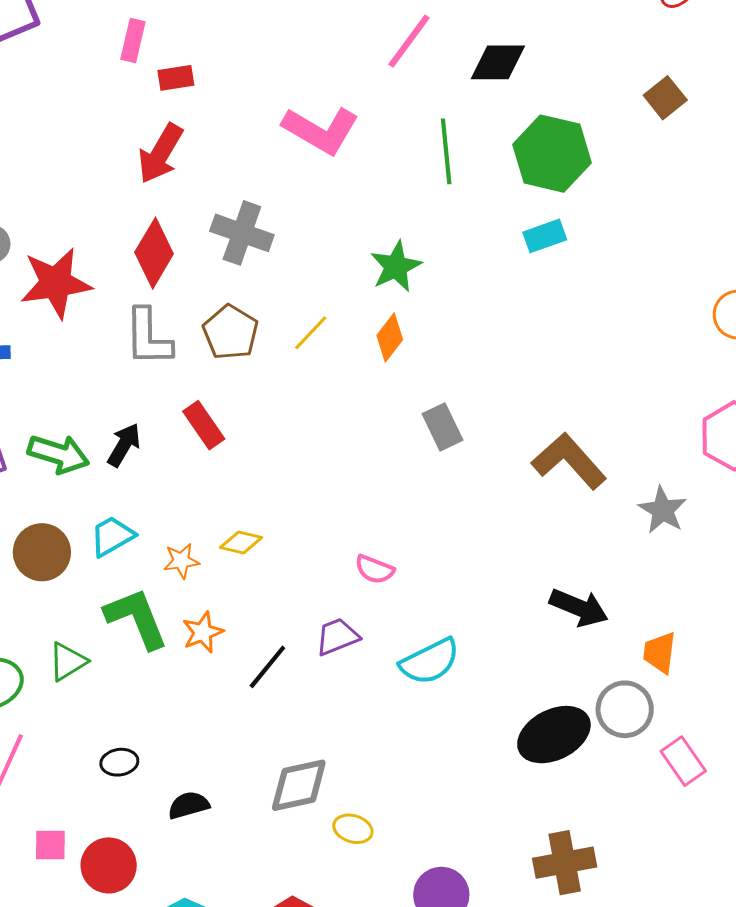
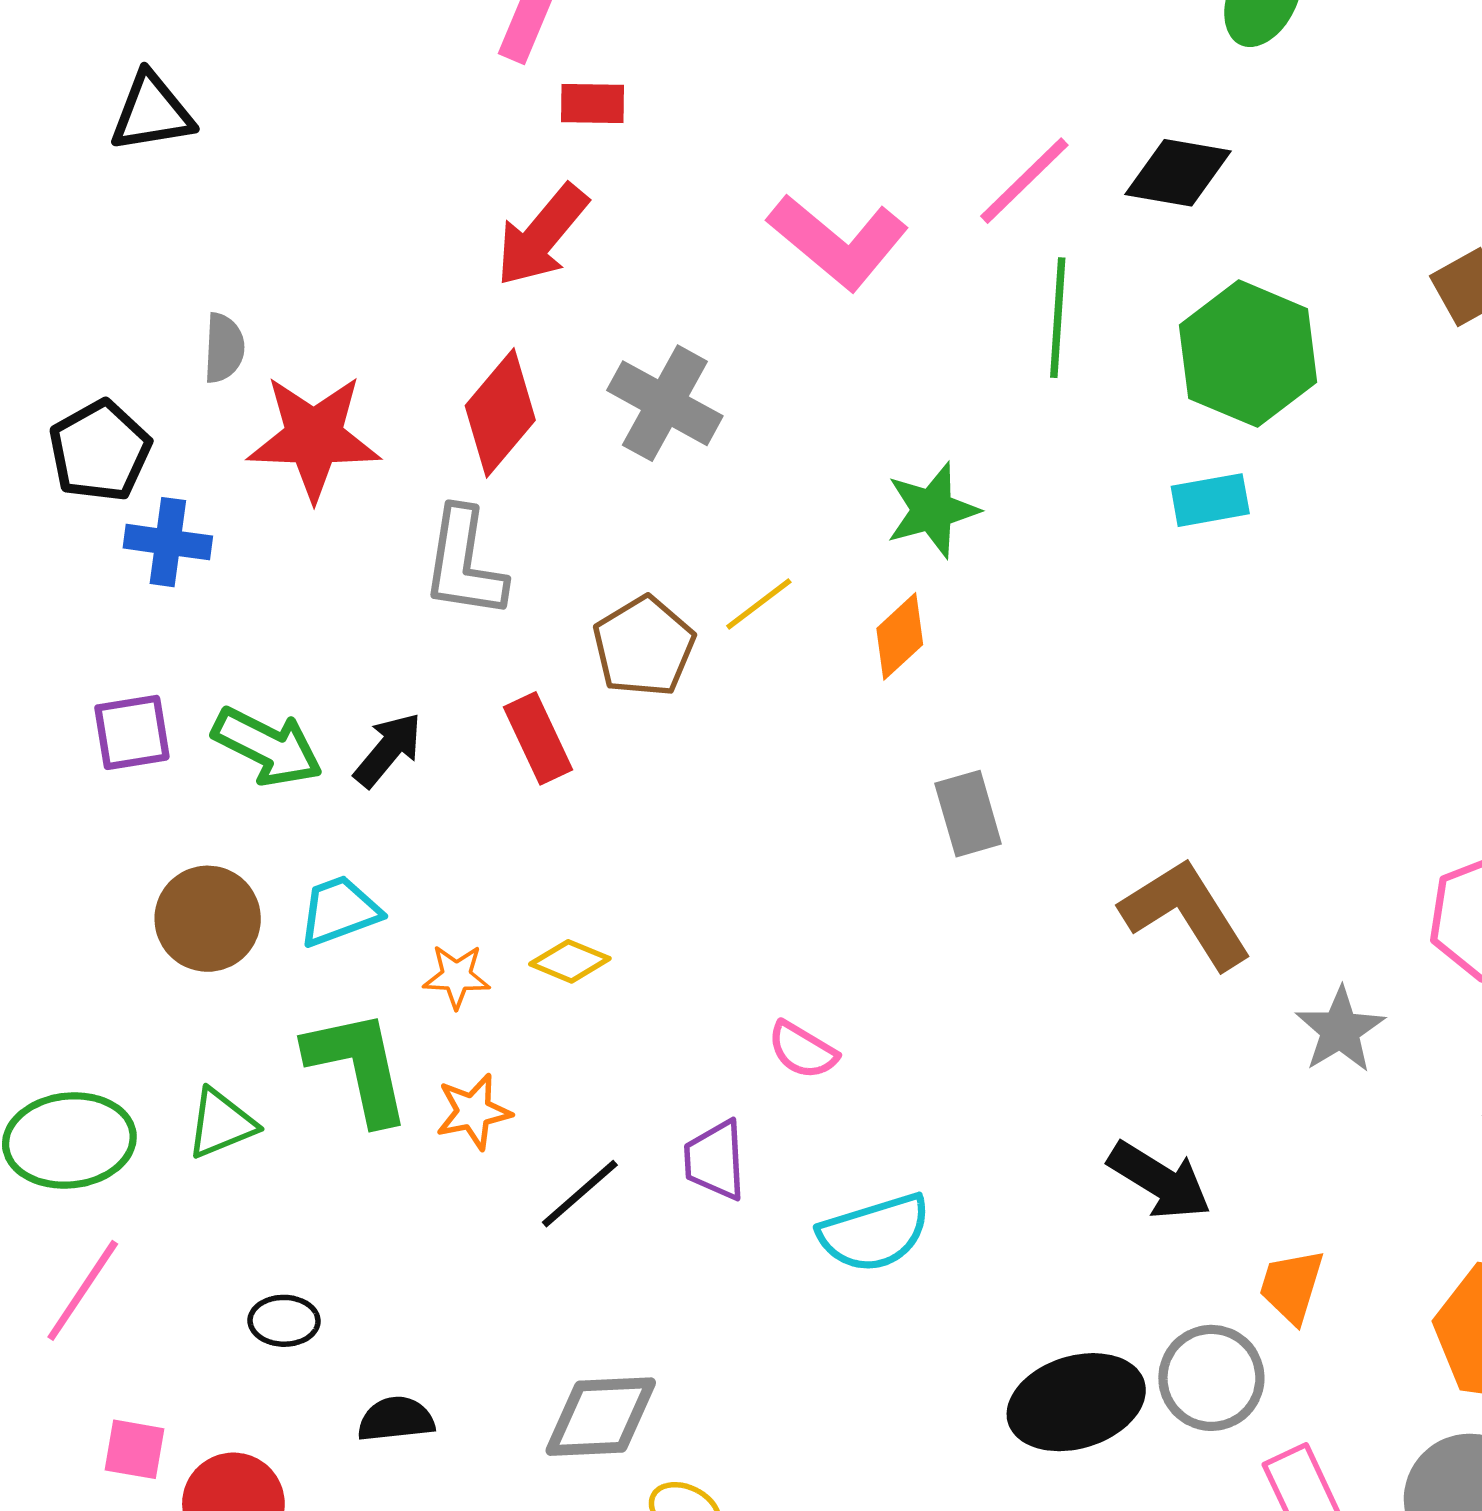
pink line: (409, 41) -> (1024, 181), moved
brown pentagon: (231, 332) -> (644, 647), moved
purple trapezoid: (337, 637) -> (715, 1160), turned -81

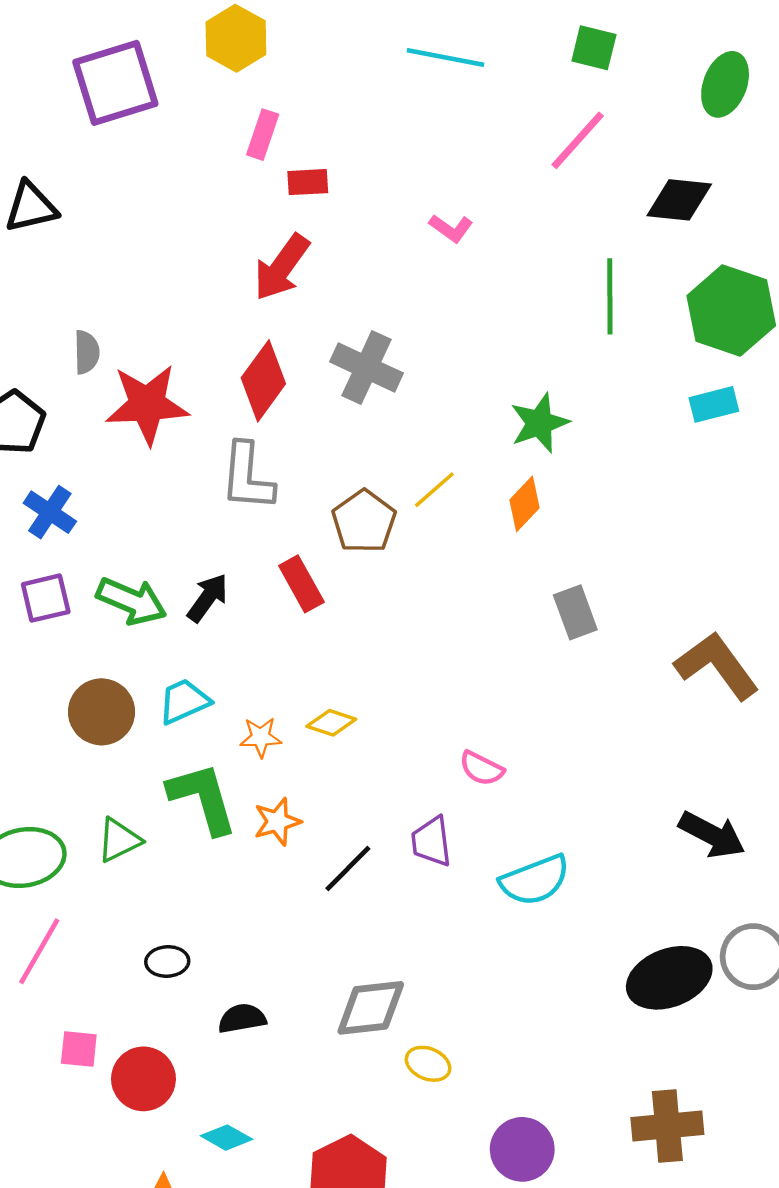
pink line: (1024, 181) -> (578, 140), moved
pink L-shape: (838, 242) -> (451, 228), moved, size x0.5
blue cross: (168, 542) -> (50, 512), moved, turned 30

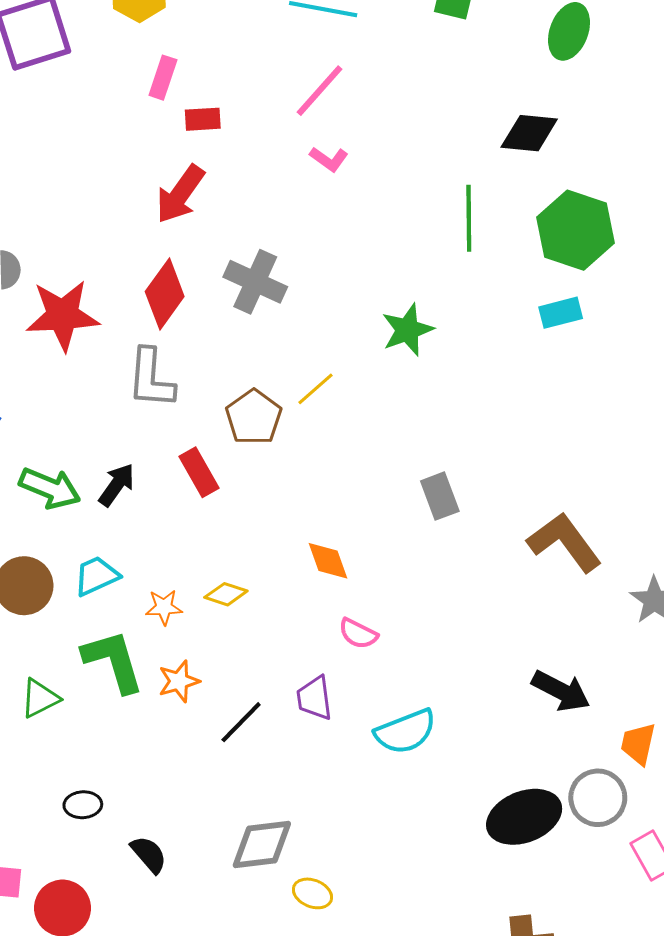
pink line: (578, 140) -> (319, 91), moved
orange diamond: (525, 504) -> (328, 561), moved, turned -63
black semicircle: (242, 1018) -> (149, 854), turned 60

